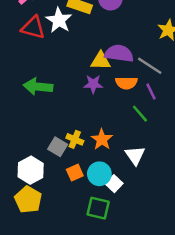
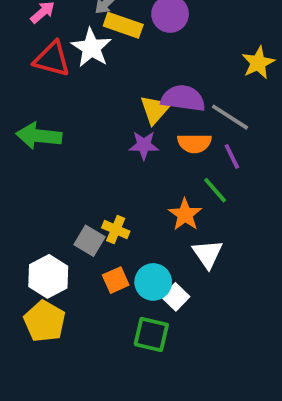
yellow triangle: (101, 61) -> (155, 110), turned -50
green arrow: (38, 87) -> (39, 136), moved
orange star: (102, 139) -> (185, 215), moved

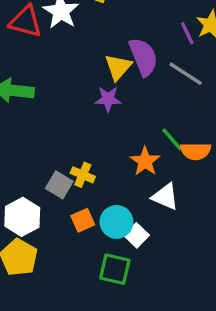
purple semicircle: (183, 98) -> (143, 57), turned 60
orange semicircle: (194, 143) -> (196, 151), moved
purple line: (232, 156) -> (187, 33), moved
white triangle: (208, 254) -> (165, 197), turned -32

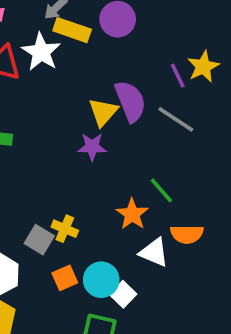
orange semicircle: (196, 151) -> (187, 234), moved

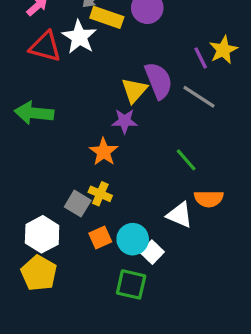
orange star: (132, 214) -> (104, 152), moved

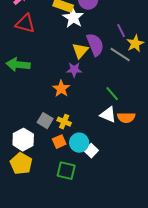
white star: (79, 37) -> (73, 18), moved
yellow star: (223, 50) -> (135, 44), moved
yellow cross: (100, 194) -> (64, 122), moved
white triangle: (180, 215) -> (108, 115), moved
green square: (131, 284) -> (66, 171), moved

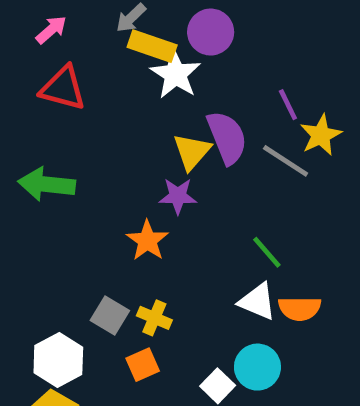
cyan circle: (79, 143) -> (257, 367), moved

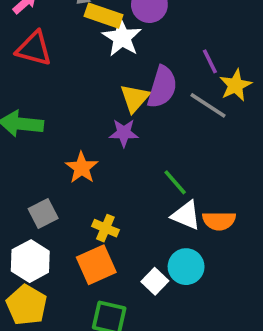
purple semicircle: (227, 137) -> (162, 87), turned 39
orange star: (147, 241) -> (82, 168), moved
green line: (267, 252) -> (175, 182), moved
gray square: (110, 316) -> (43, 213), moved, turned 32
orange square: (143, 365) -> (96, 265), size x1.5

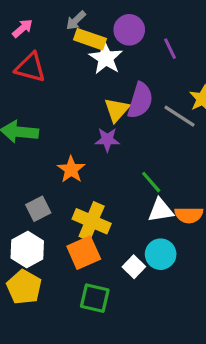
purple line: (210, 61) -> (170, 49), moved
white triangle: (186, 215) -> (161, 210), turned -32
yellow cross: (105, 228) -> (92, 221), size x1.6

